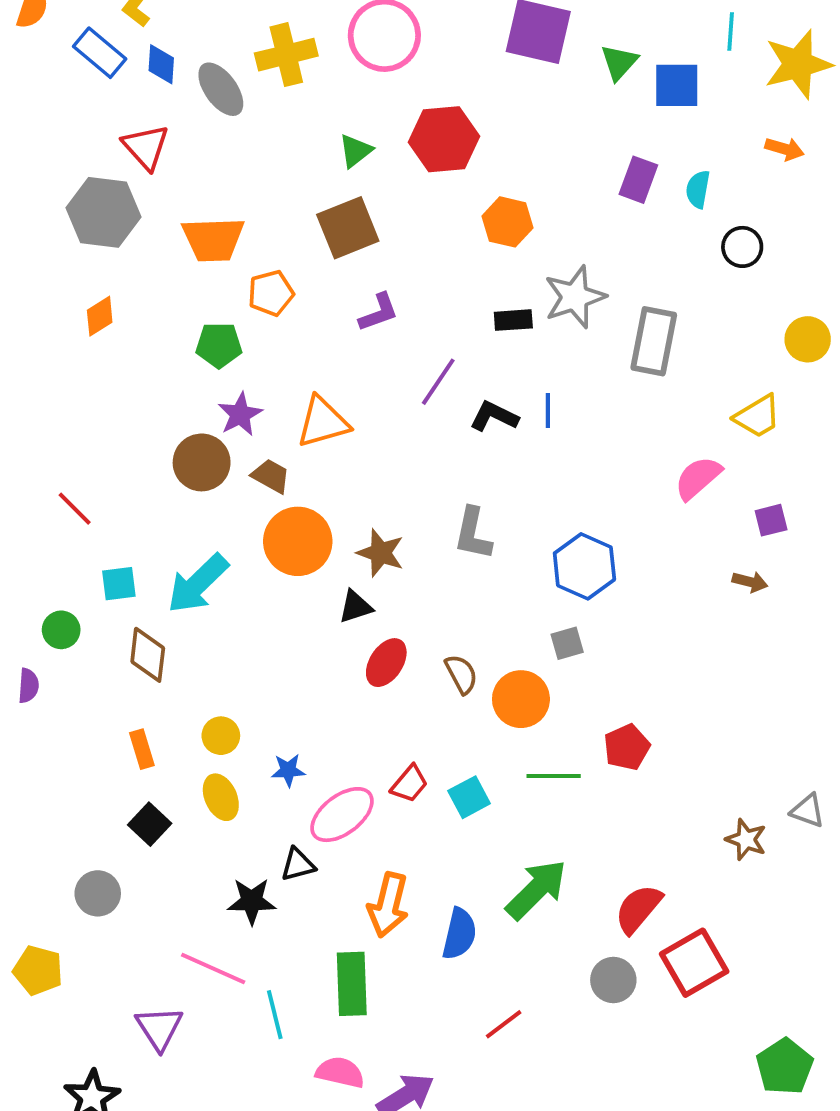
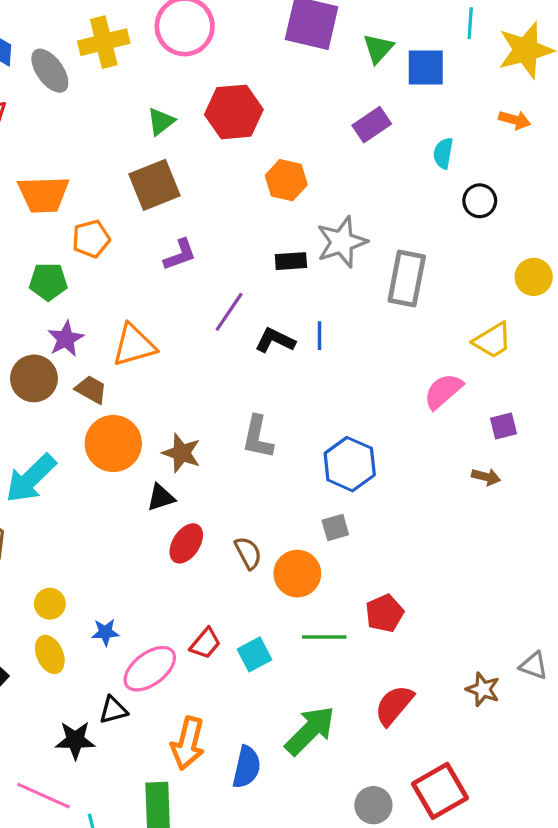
purple rectangle: (638, 180) -> (372, 125), moved, turned 36
red semicircle: (638, 909) -> (394, 705), moved

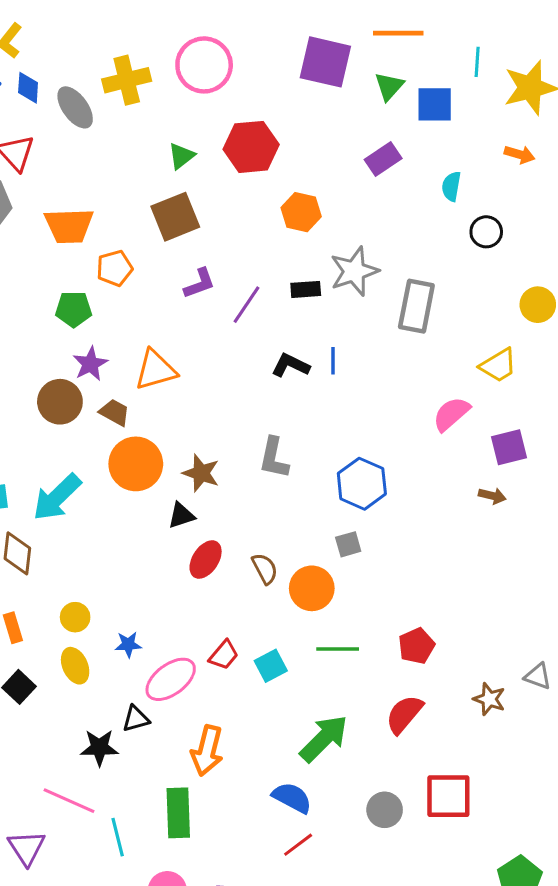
purple line: (229, 312) -> (247, 305), moved
purple square: (504, 426) -> (509, 447), size x1.4
red pentagon: (385, 613) -> (416, 646), moved
blue semicircle: (247, 767) -> (292, 798), moved, turned -75
red square: (440, 791) -> (448, 796), turned 30

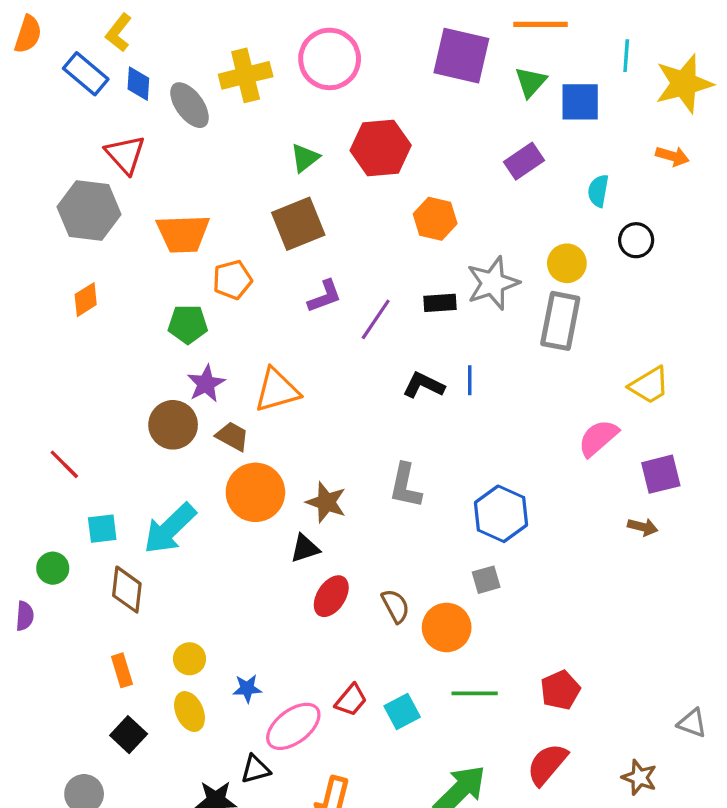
yellow circle: (538, 305) -> (567, 263), moved
brown star: (489, 699) -> (639, 777), moved

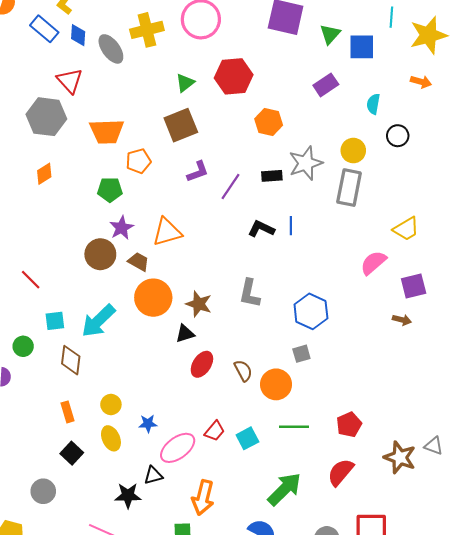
brown star: (639, 777) -> (400, 457), moved, size x1.4

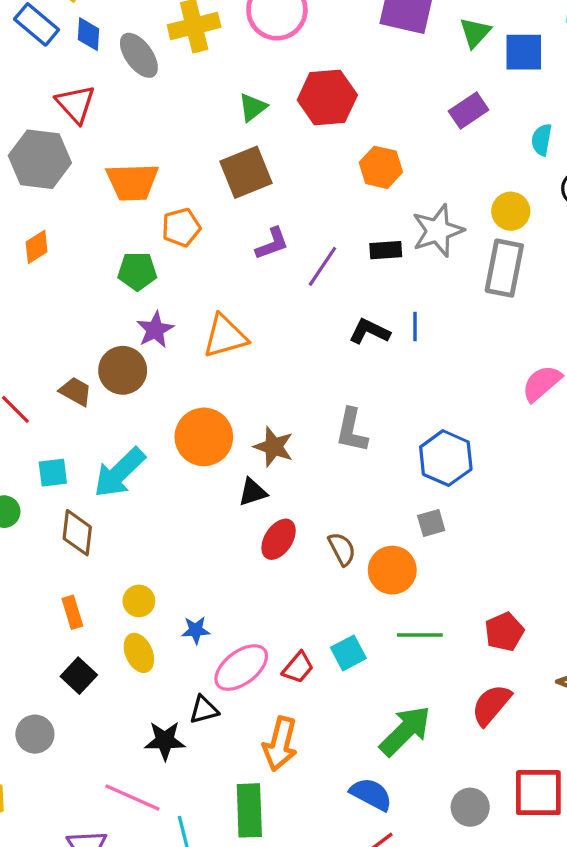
brown trapezoid: (138, 262) -> (76, 391), moved
red trapezoid: (215, 431) -> (298, 668), moved

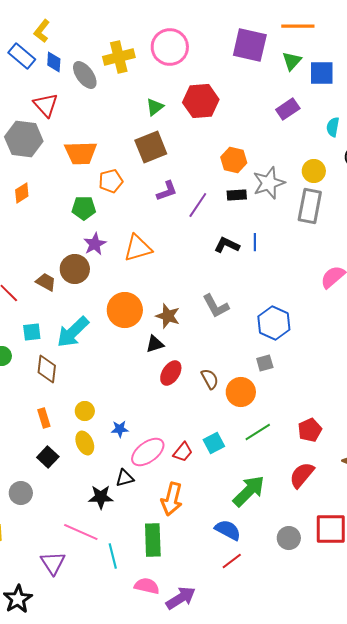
orange hexagon: (381, 167) -> (234, 160), moved
gray L-shape: (352, 430) -> (216, 306), turned -40
green line: (420, 635) -> (258, 432), turned -32

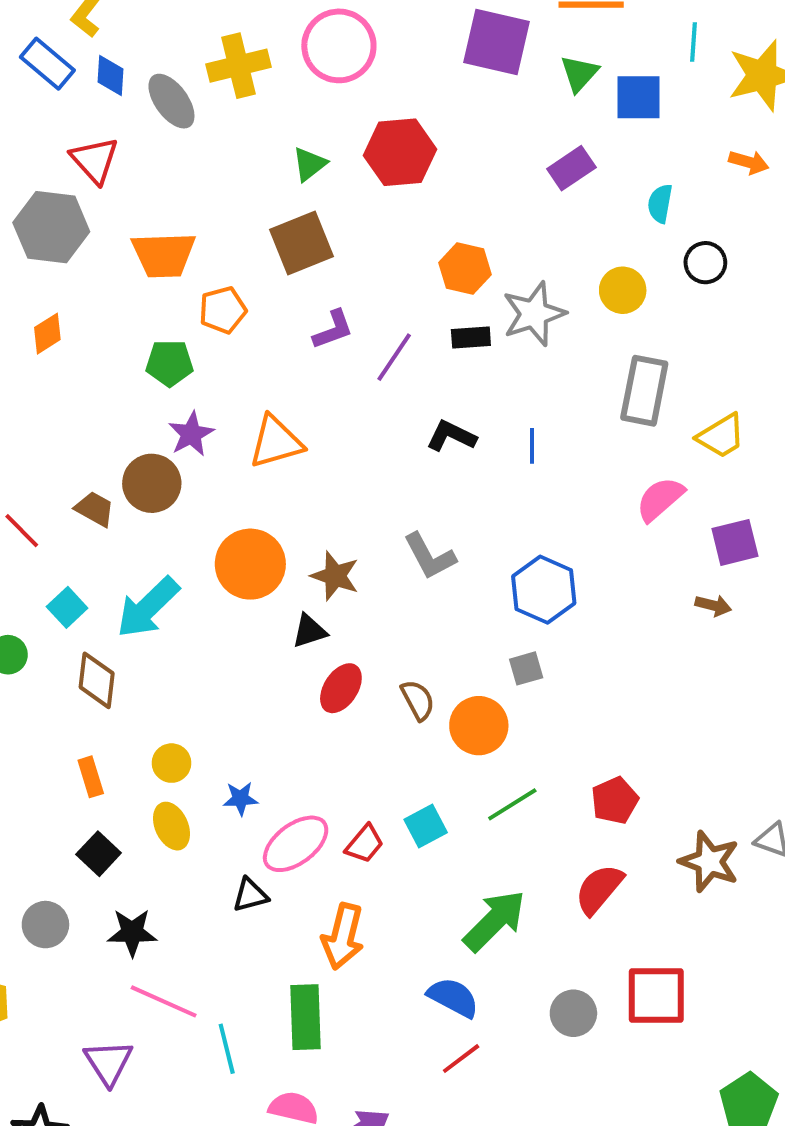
gray rectangle: (310, 206) -> (644, 391), moved
blue line: (255, 242) -> (532, 446), moved
cyan square: (32, 332) -> (67, 607), turned -36
black star: (101, 497) -> (132, 932), moved

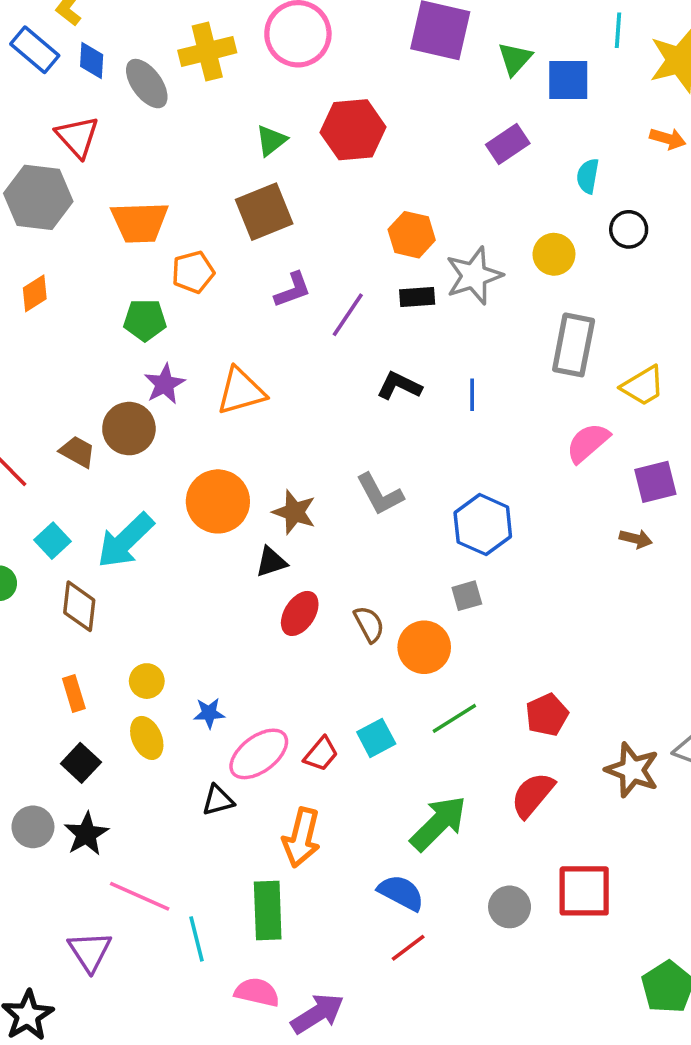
black star: (132, 932) -> (86, 834), moved, turned -30

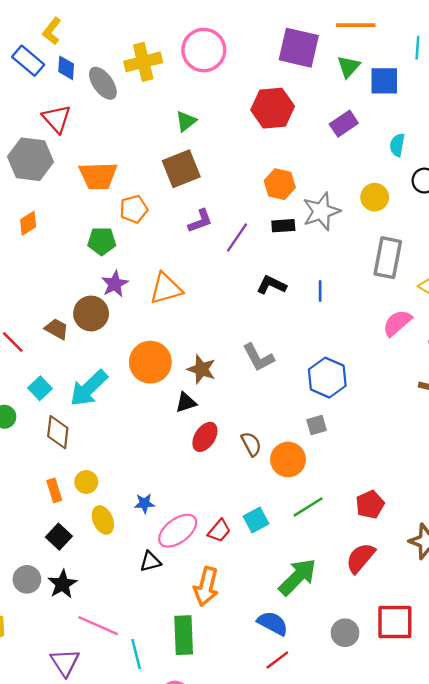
red hexagon: (353, 130) -> (273, 108), moved
yellow circle: (147, 681) -> (86, 482), moved

